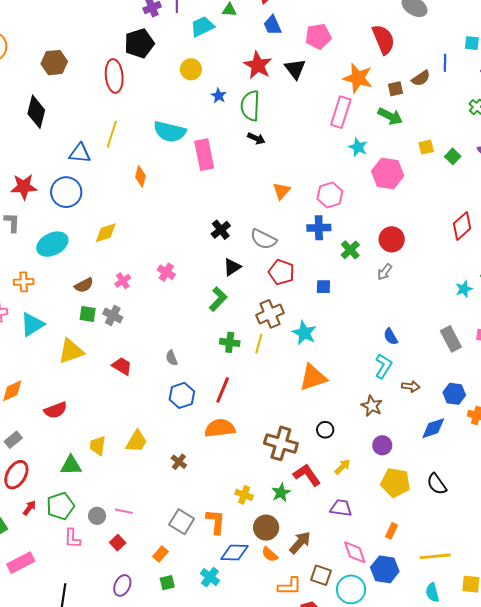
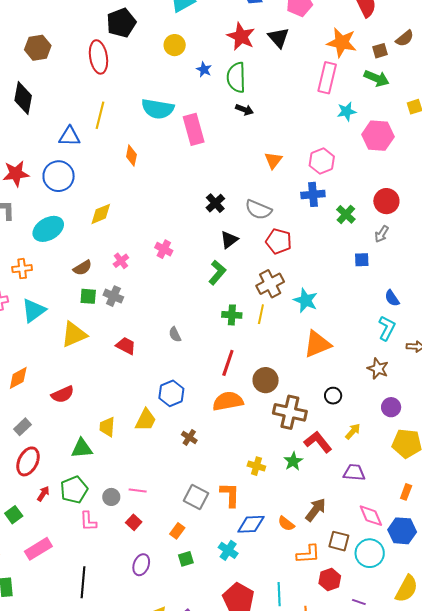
cyan star: (358, 147) -> (347, 111), turned -30
blue square: (323, 287) -> (362, 260), moved
blue hexagon: (182, 395) -> (171, 393), moved
brown circle: (266, 528) -> (266, 380), moved

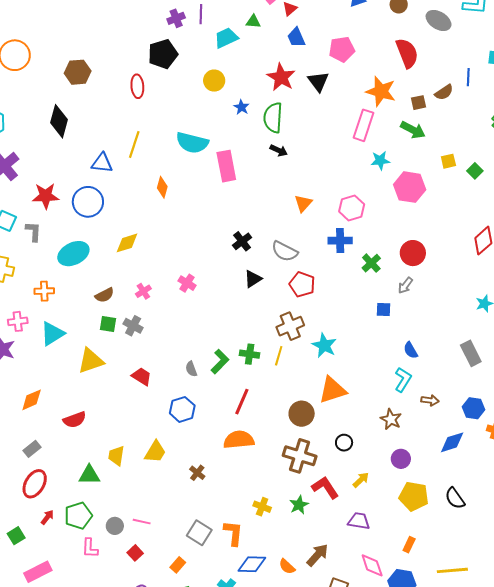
red ellipse: (98, 57) -> (137, 86), size x0.7
green L-shape: (217, 272) -> (220, 362), moved
brown circle: (266, 380) -> (302, 414), moved
blue hexagon: (171, 393) -> (182, 409), moved

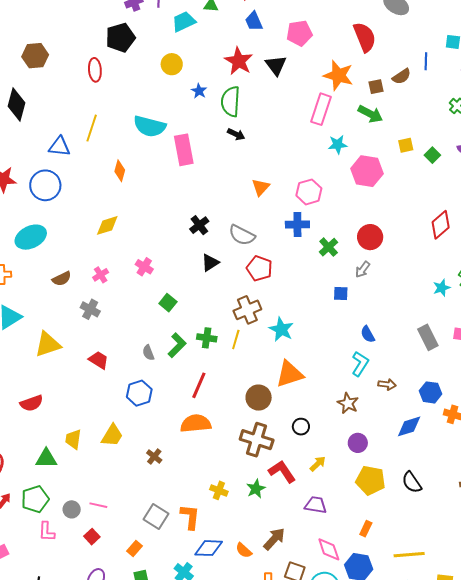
yellow diamond: (127, 243) -> (107, 225), moved
green square: (108, 324) -> (168, 303), moved, turned 30

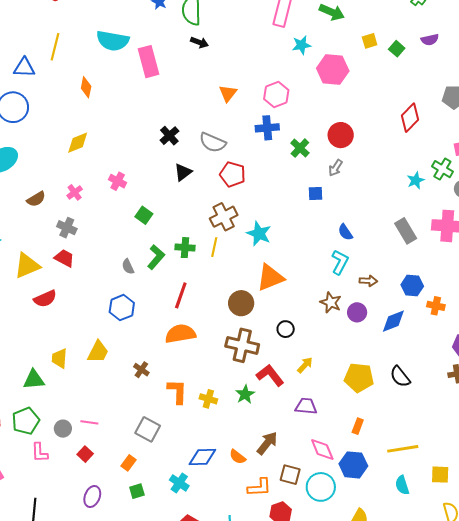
red trapezoid: (99, 360) -> (64, 258), moved
red semicircle: (32, 403) -> (45, 299), moved
purple circle: (358, 443) -> (357, 312), moved
orange L-shape: (190, 517) -> (177, 392), moved

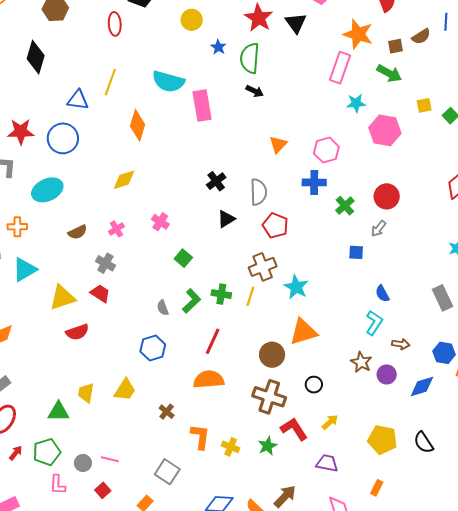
orange diamond: (86, 87) -> (138, 125), size x1.4
gray semicircle: (213, 142) -> (258, 192), turned -120

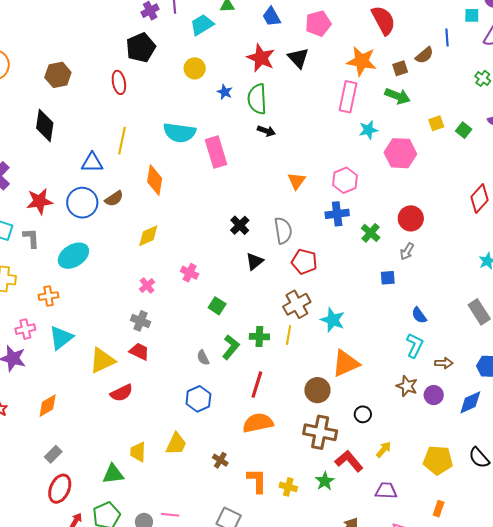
brown semicircle: (78, 232) -> (114, 199), moved

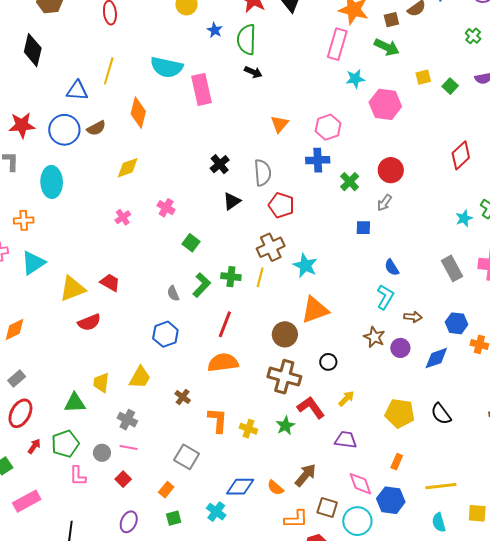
cyan ellipse: (73, 256) -> (52, 182), turned -64
gray cross: (140, 321) -> (127, 420), moved

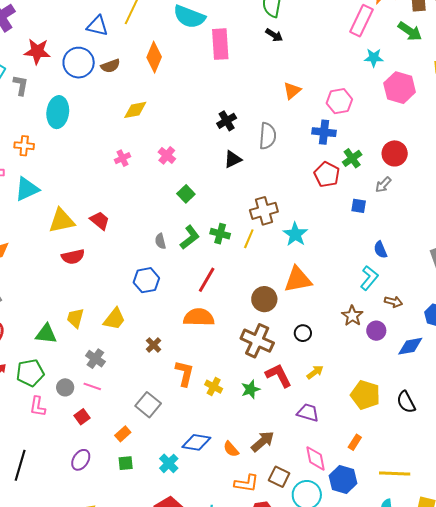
red pentagon: (281, 205) -> (327, 174), moved

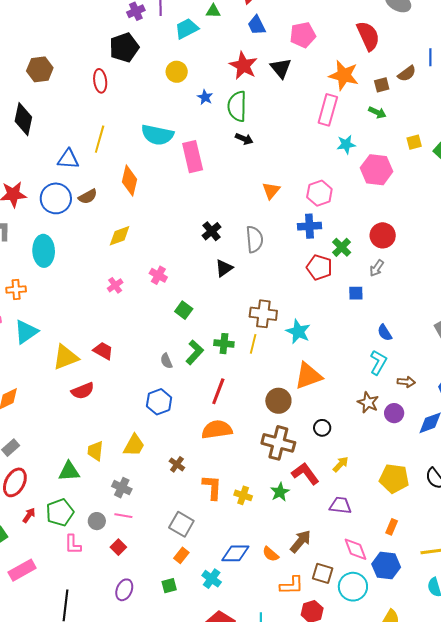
green arrow: (410, 31) -> (377, 112), size x0.7
brown cross: (264, 211) -> (263, 314), turned 32
orange rectangle: (123, 434) -> (181, 555), moved

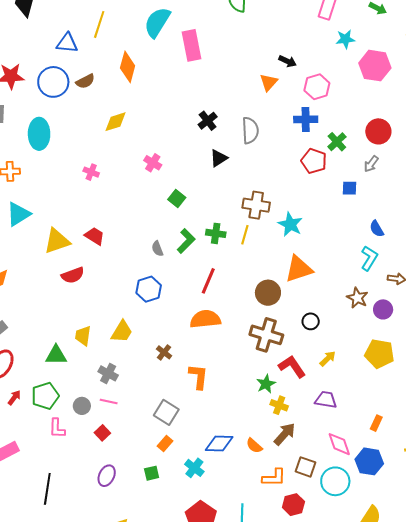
cyan semicircle: (157, 135) -> (157, 22), turned 108
black arrow: (244, 139) -> (287, 61), moved
pink cross: (115, 285) -> (91, 172), moved, turned -35
yellow pentagon: (394, 478) -> (379, 354), moved
yellow cross: (243, 495) -> (279, 405), moved

